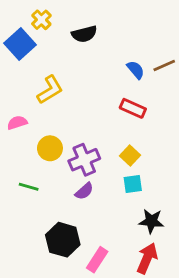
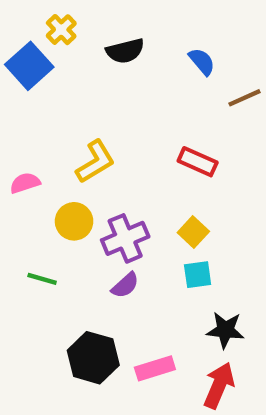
blue semicircle: (136, 70) -> (202, 62), moved
yellow L-shape: (50, 90) -> (95, 162), moved
pink rectangle: (97, 260) -> (155, 368), moved, turned 40

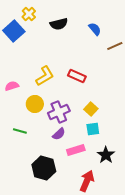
red rectangle: (198, 162) -> (77, 76), moved
black star: (225, 330) -> (106, 155), turned 30
pink rectangle: (155, 368) -> (76, 150), moved
red arrow: (219, 385) -> (87, 181), moved

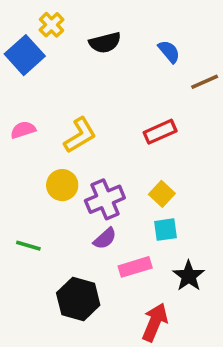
red rectangle: (77, 76) -> (160, 132), moved, turned -48
pink semicircle: (12, 86) -> (23, 130), moved
green line: (20, 131) -> (28, 246), moved

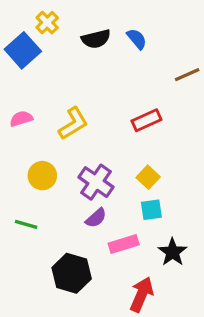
blue semicircle: (169, 52) -> (137, 39), moved
yellow circle: (62, 185) -> (42, 176), moved
purple cross: (105, 199) -> (96, 182), turned -32

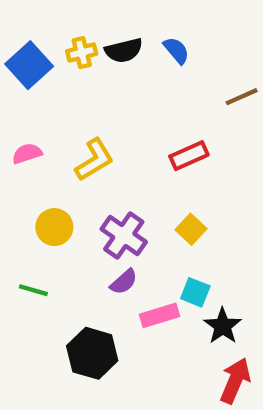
yellow cross: (47, 23) -> (82, 53), moved, turned 30
cyan square: (151, 210) -> (195, 292), moved, turned 30
red arrow: (142, 294) -> (235, 381), moved

